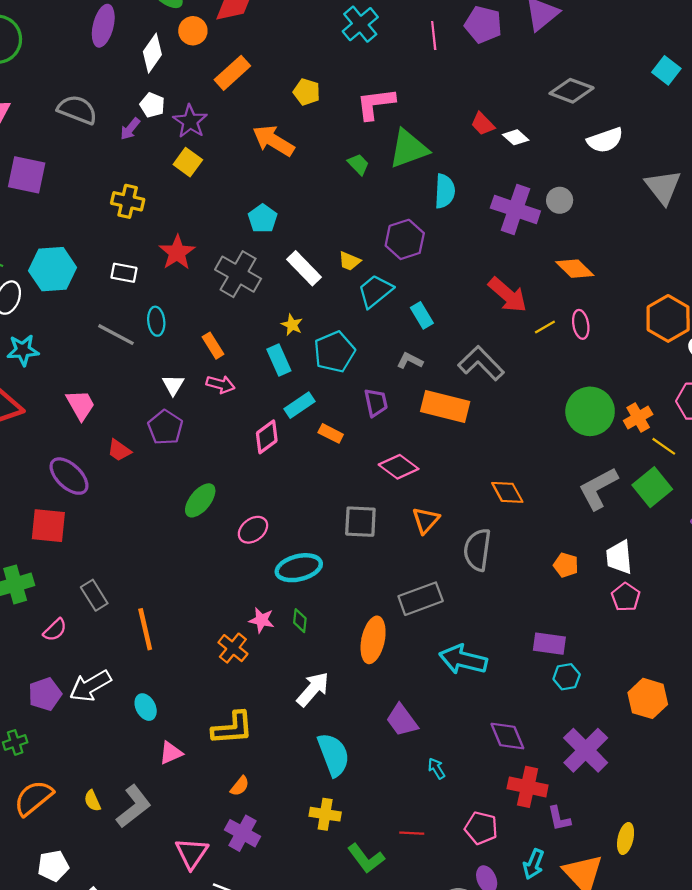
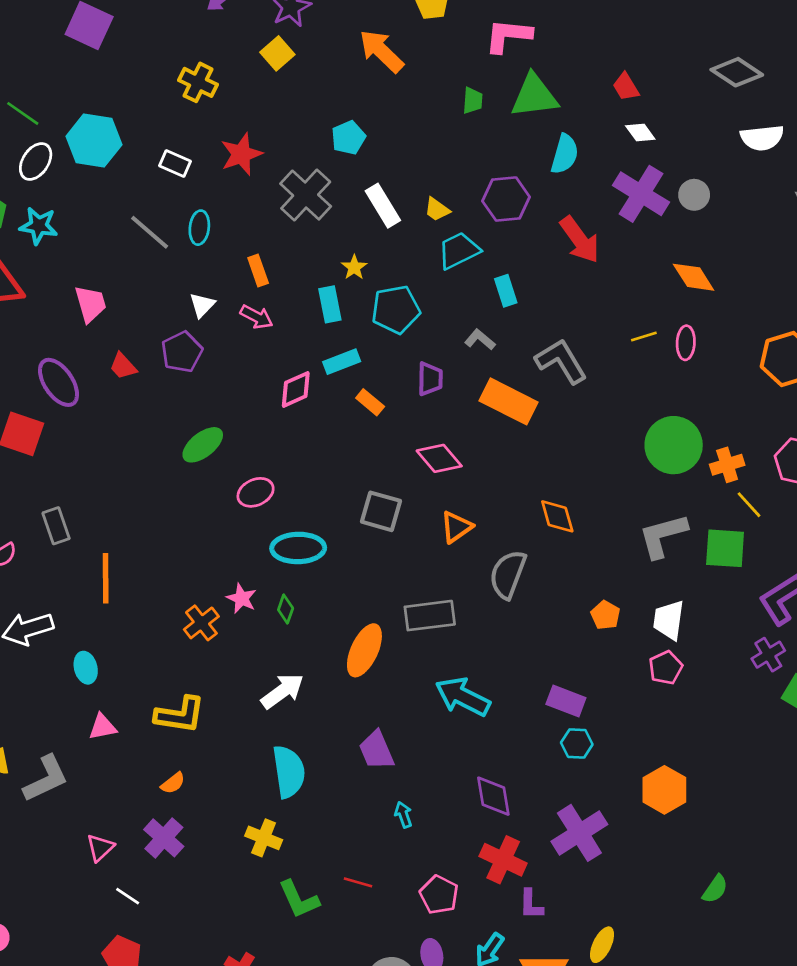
white diamond: (516, 137) -> (640, 133), moved
green trapezoid: (358, 164) -> (473, 101), turned 35
red arrow: (508, 295) -> (580, 240), moved
green square: (652, 487) -> (725, 548), turned 30
pink triangle: (192, 853) -> (100, 848), size x0.7

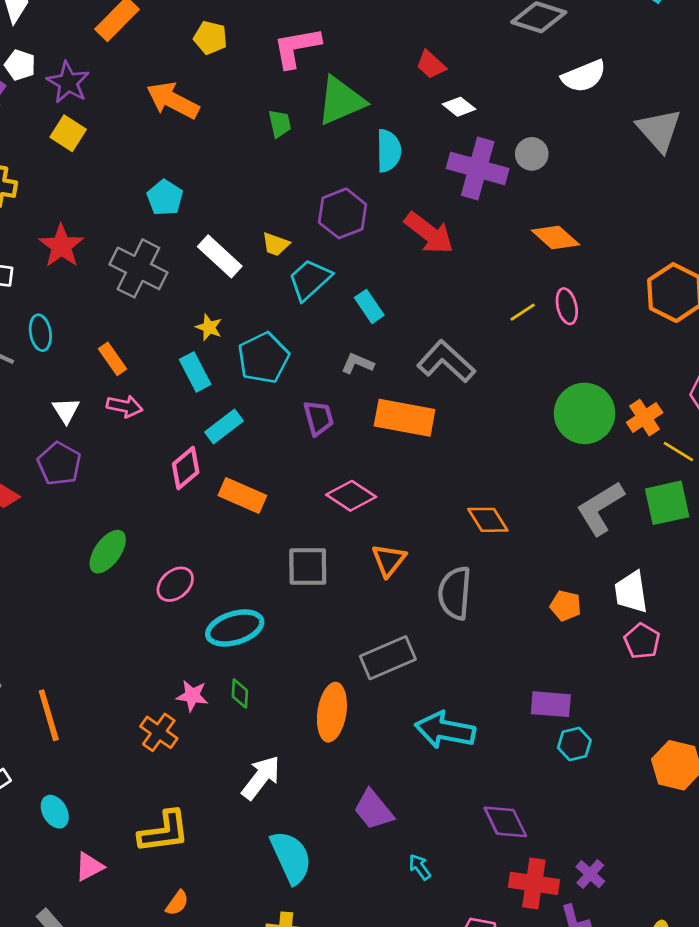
orange rectangle: (370, 402) -> (242, 495), moved, size x1.5
purple cross: (579, 833) -> (590, 874), moved, size x0.5

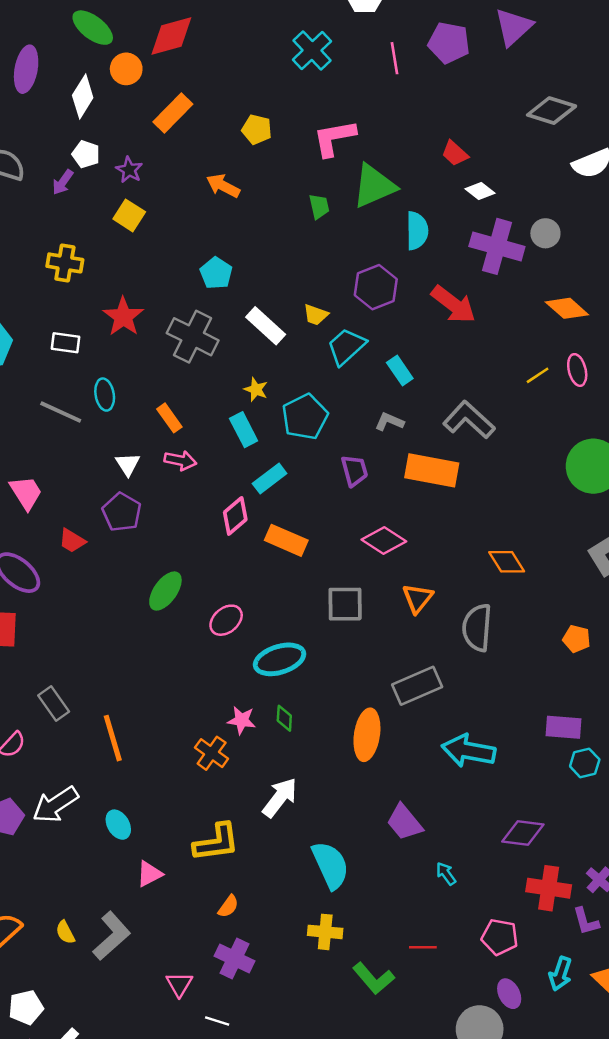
purple star: (68, 82) -> (129, 170), size x0.7
orange arrow: (173, 100) -> (223, 186), size x0.7
white arrow: (261, 778) -> (280, 798), moved
purple diamond: (505, 822) -> (523, 833), turned -57

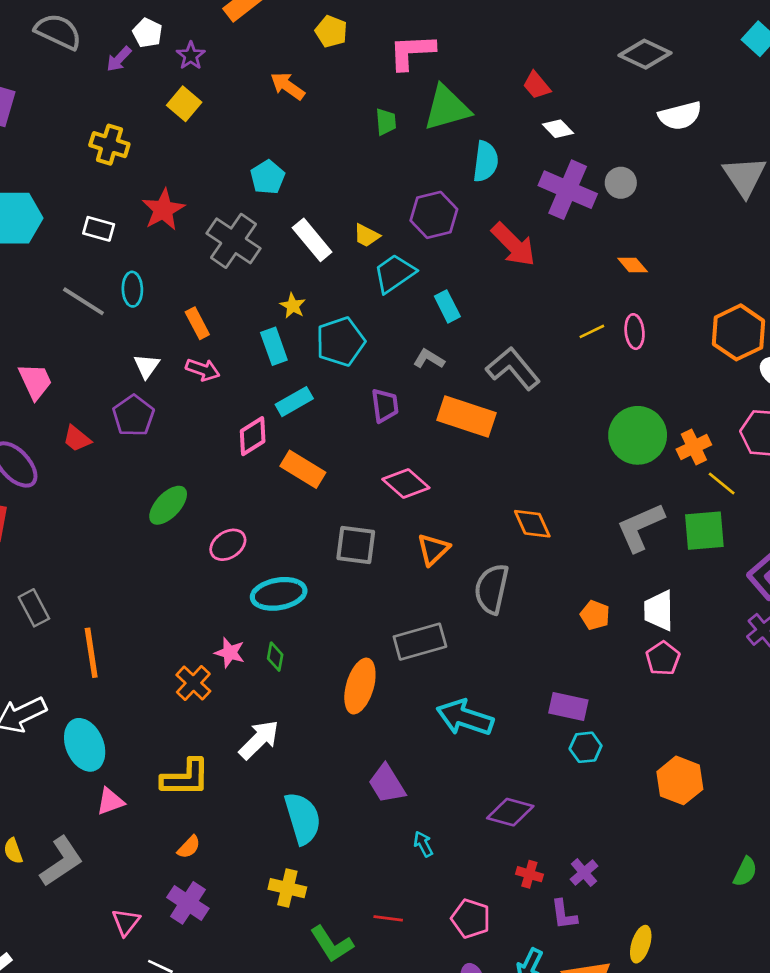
orange diamond: (567, 308) -> (633, 265), size x0.7
cyan ellipse: (118, 825) -> (85, 745), size x1.6
red cross: (549, 888) -> (529, 874), size x0.6

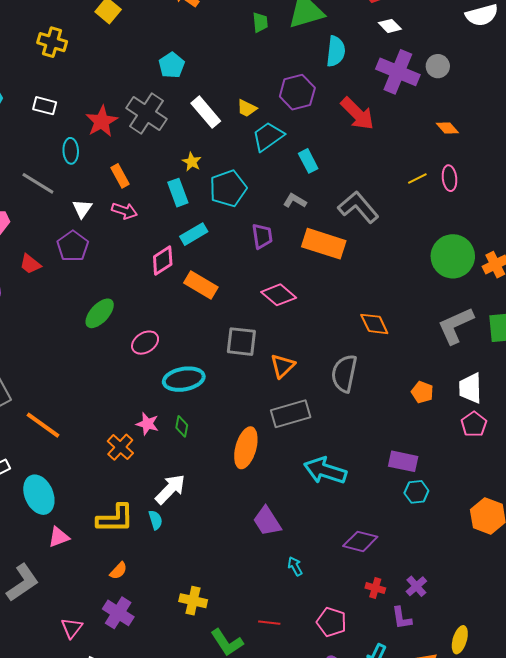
red star: (163, 210) -> (102, 121), moved
gray line: (83, 301) -> (38, 183), moved
orange triangle: (433, 549) -> (283, 366), moved
orange line: (91, 653) -> (43, 425), turned -45
cyan semicircle: (303, 818) -> (155, 520), moved, size x0.5

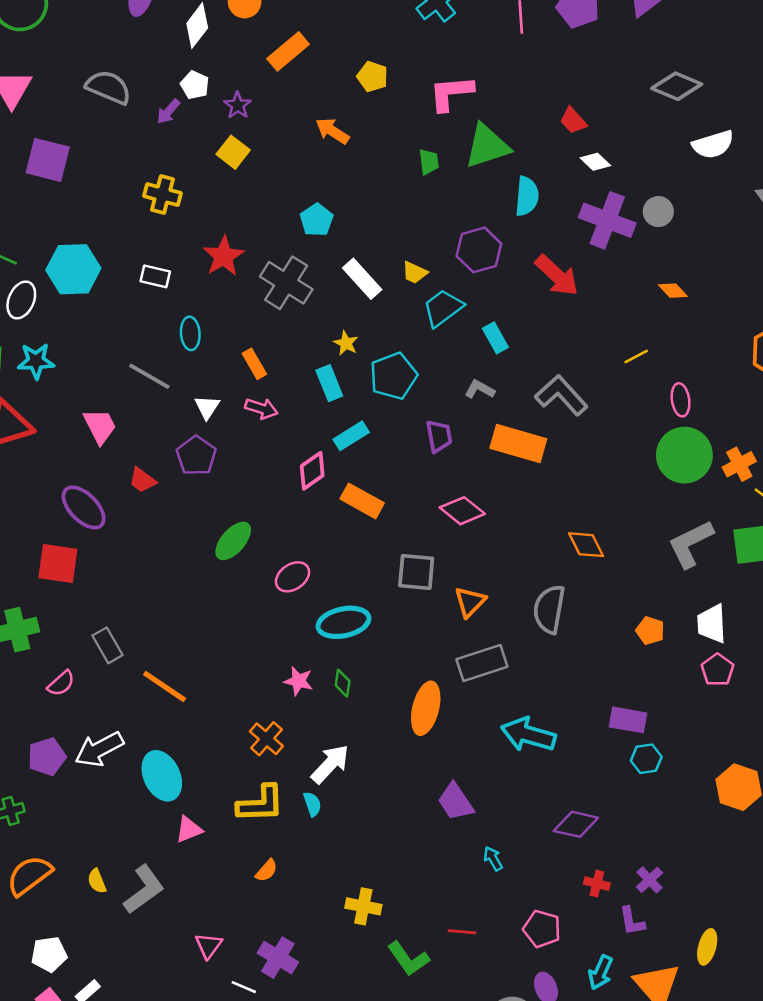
red star: (102, 121) -> (224, 256), moved
pink ellipse: (450, 178) -> (681, 400), moved
orange cross: (120, 447) -> (266, 739), moved
purple cross: (118, 613) -> (278, 958), moved

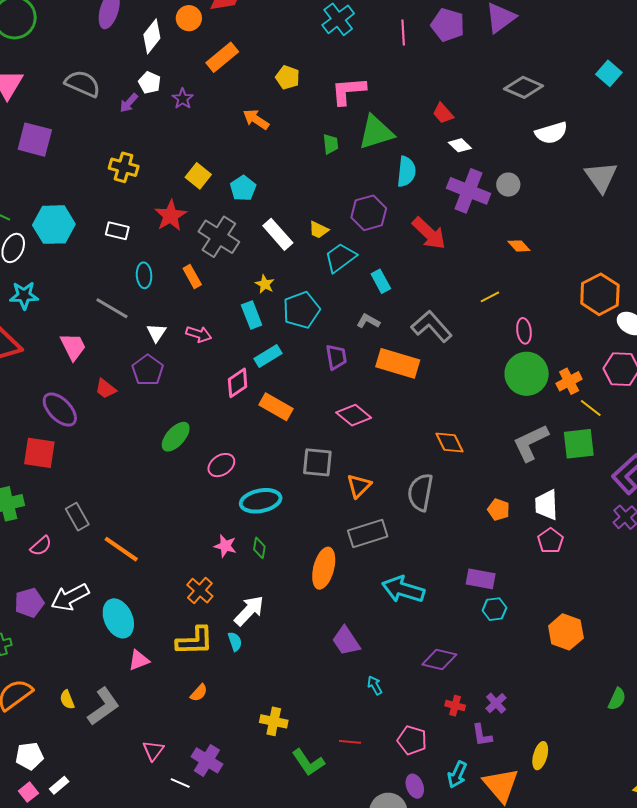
yellow square: (233, 152) -> (198, 176), moved
orange rectangle: (254, 364) -> (192, 276), moved

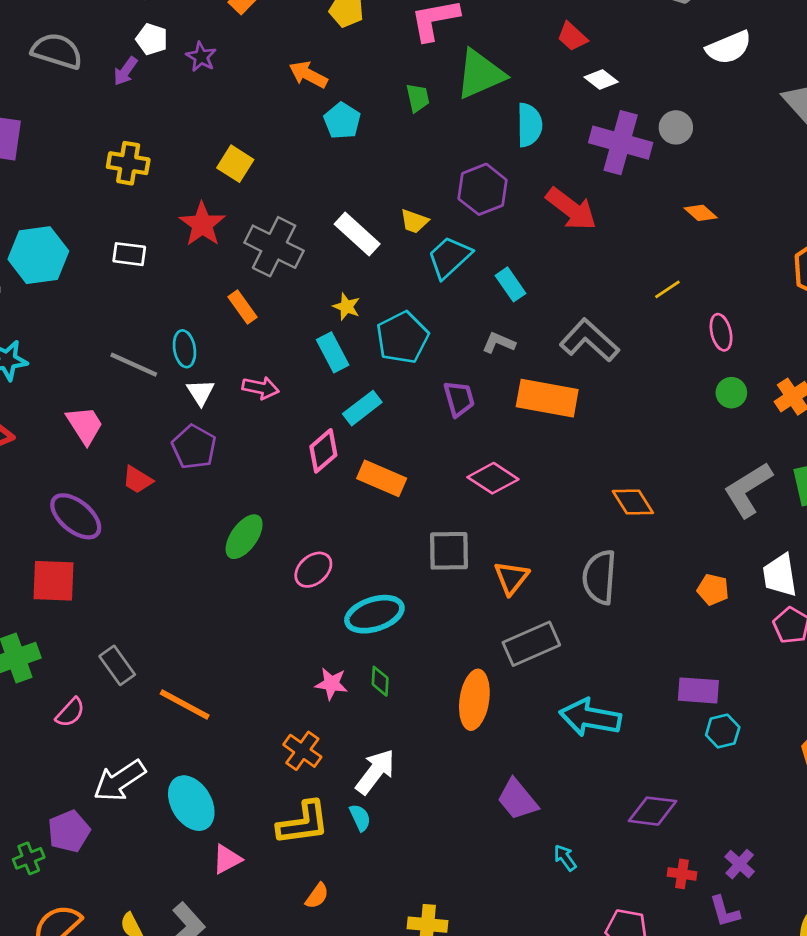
cyan pentagon: (243, 188) -> (342, 121), moved
cyan ellipse: (144, 275) -> (184, 349), moved
green circle: (527, 374) -> (731, 393), size x0.5
purple pentagon: (29, 603) -> (69, 831), moved

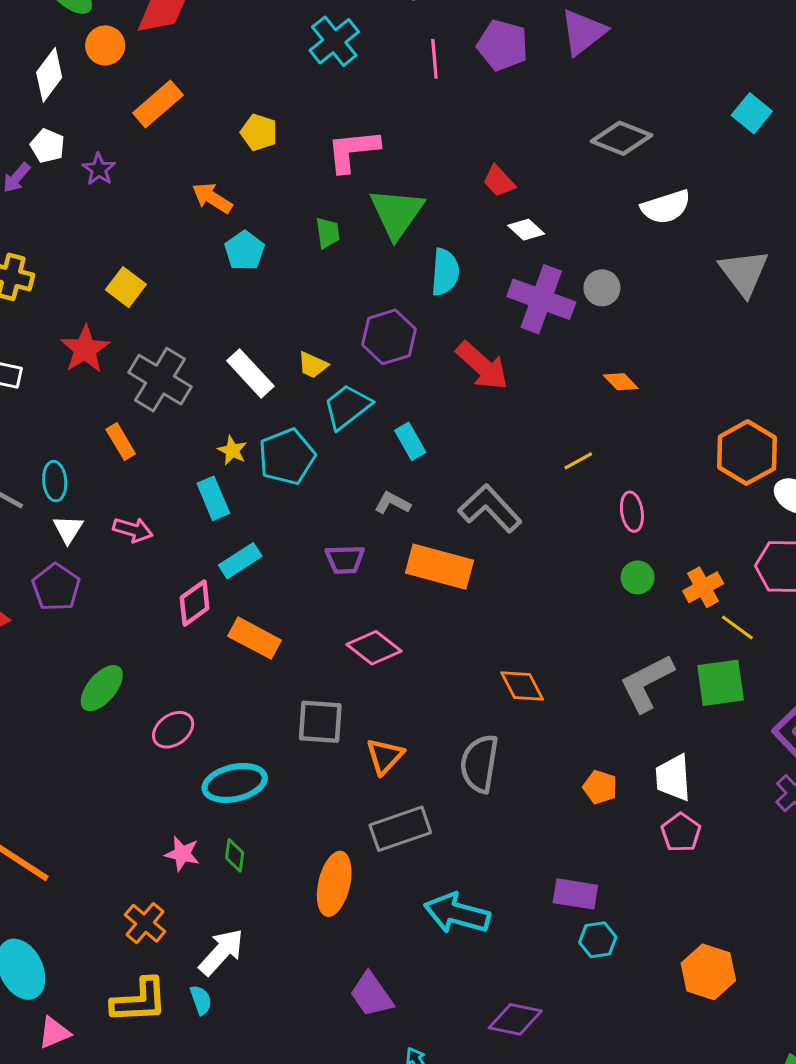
green triangle: (480, 74) -> (397, 213), turned -36
cyan pentagon: (402, 338) -> (287, 457), moved
purple trapezoid: (459, 399) -> (345, 559), turned 99

